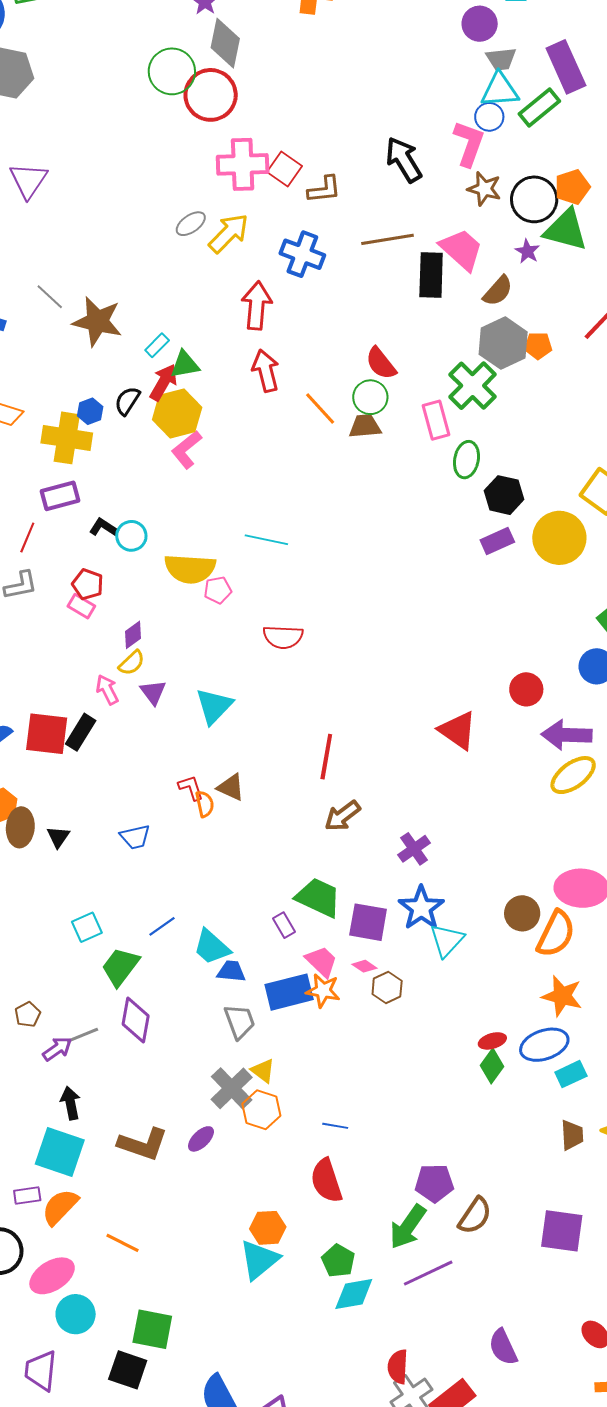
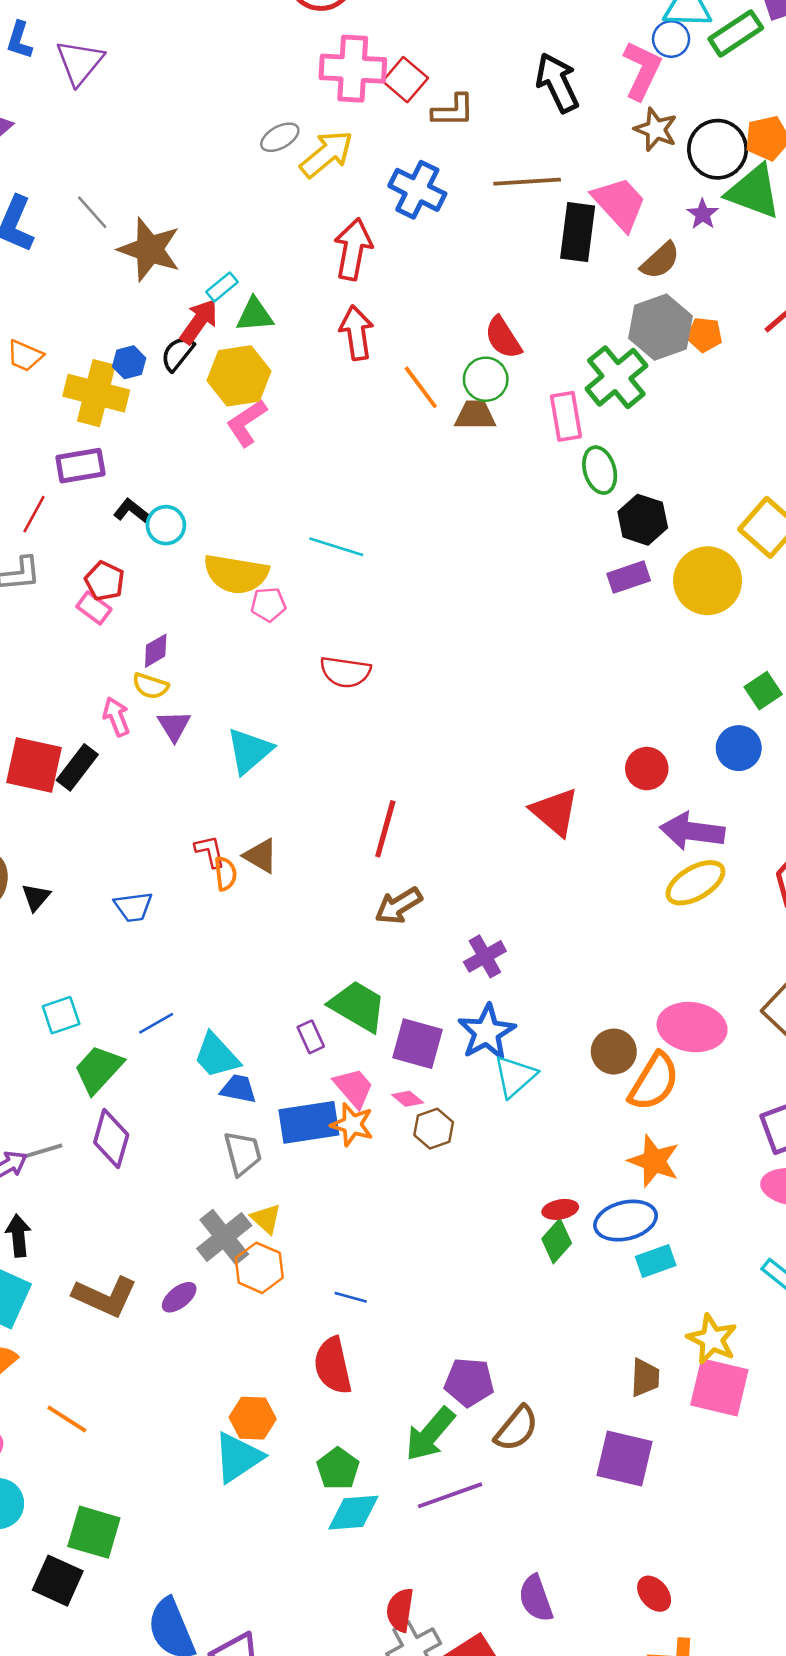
red arrow: (164, 382) -> (199, 321), moved
green ellipse: (466, 460) -> (600, 470), turned -33
yellow semicircle: (132, 663) -> (150, 686), turned 56
brown trapezoid: (572, 1135) -> (645, 1378), moved

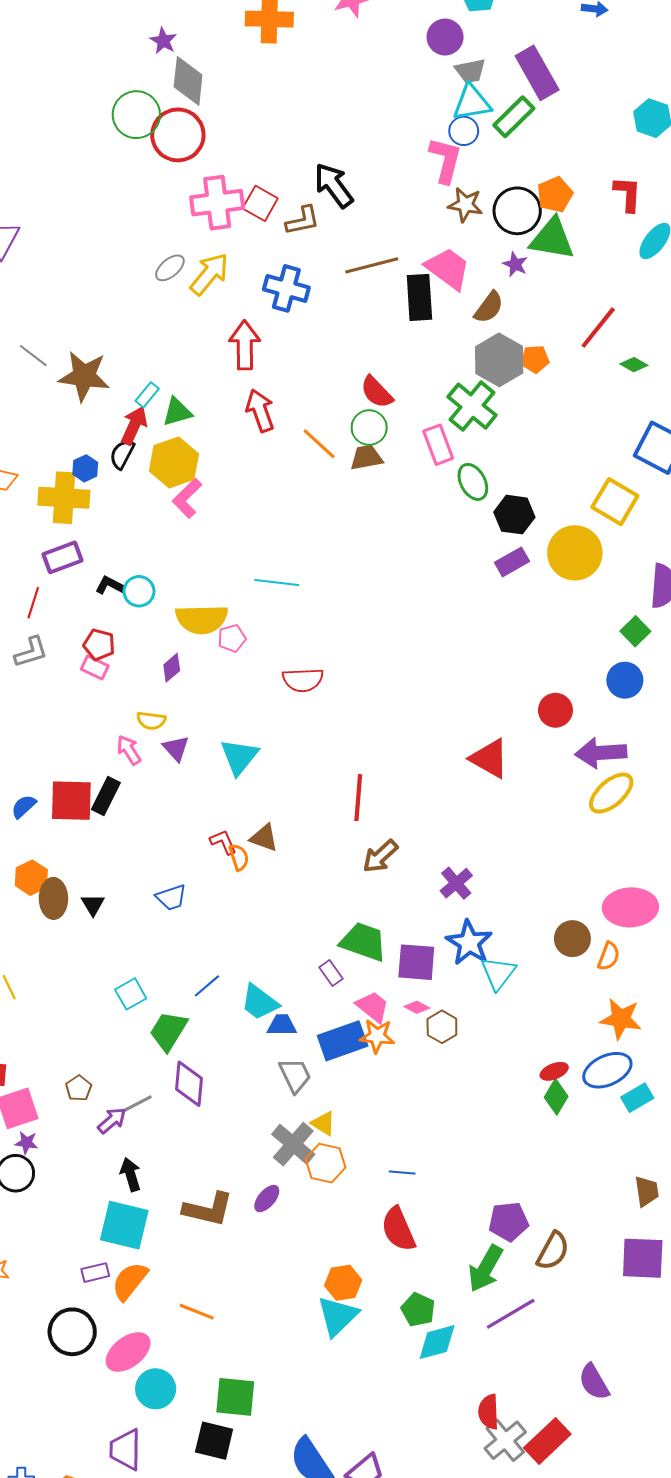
black arrow: (557, 83) -> (334, 185), moved
purple diamond: (156, 651) -> (172, 668), moved
orange semicircle: (654, 1082) -> (609, 956), size x0.6

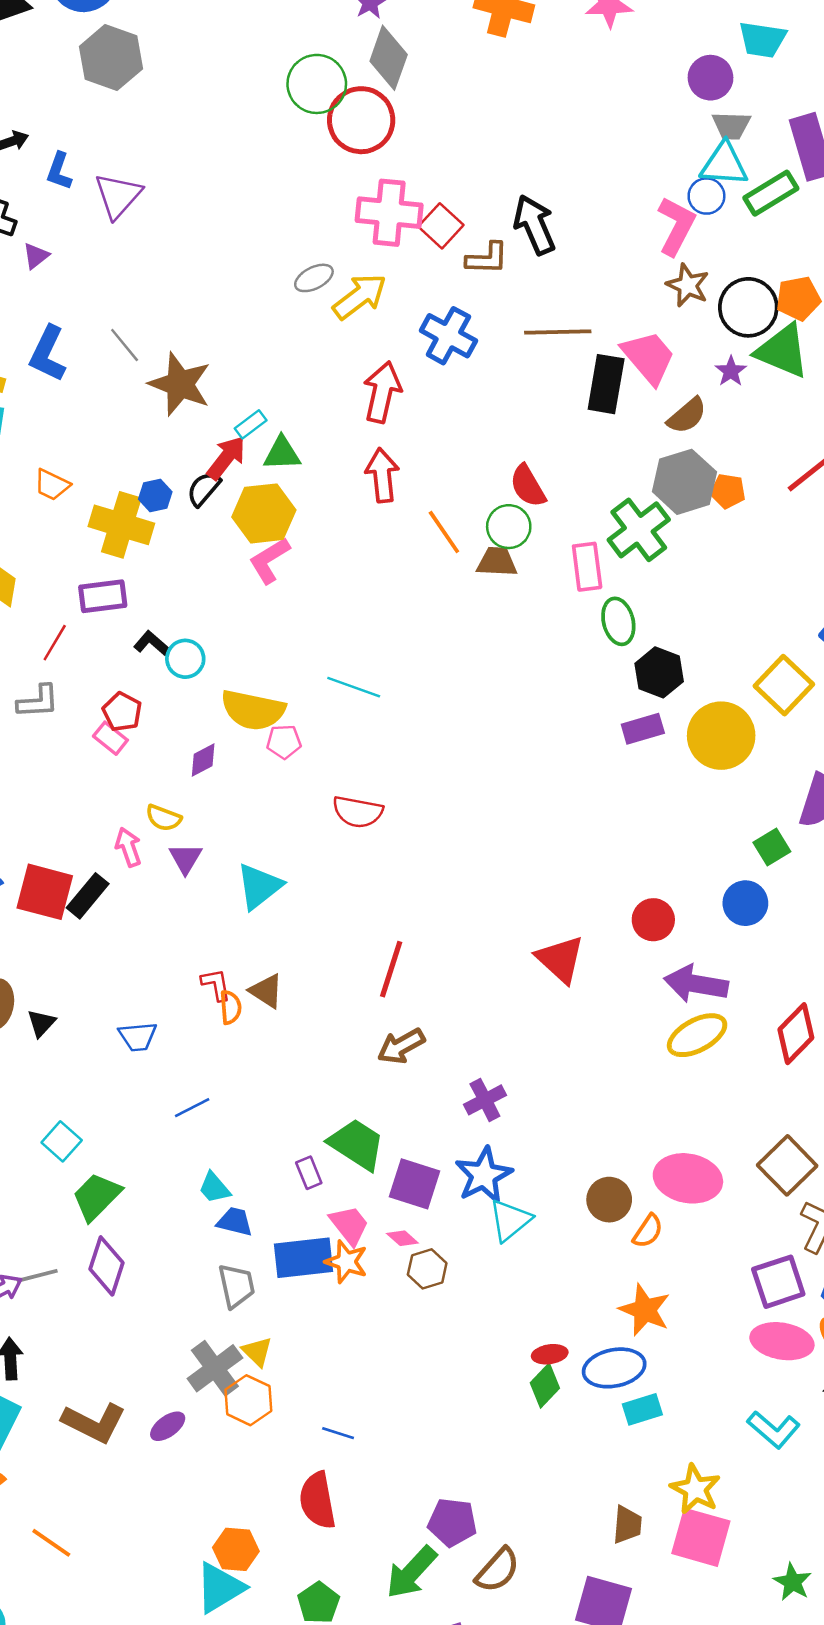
blue line: (207, 986) -> (192, 1108), moved
cyan square: (131, 994) -> (62, 1141), turned -32
cyan trapezoid: (260, 1002) -> (214, 1188), size x0.7

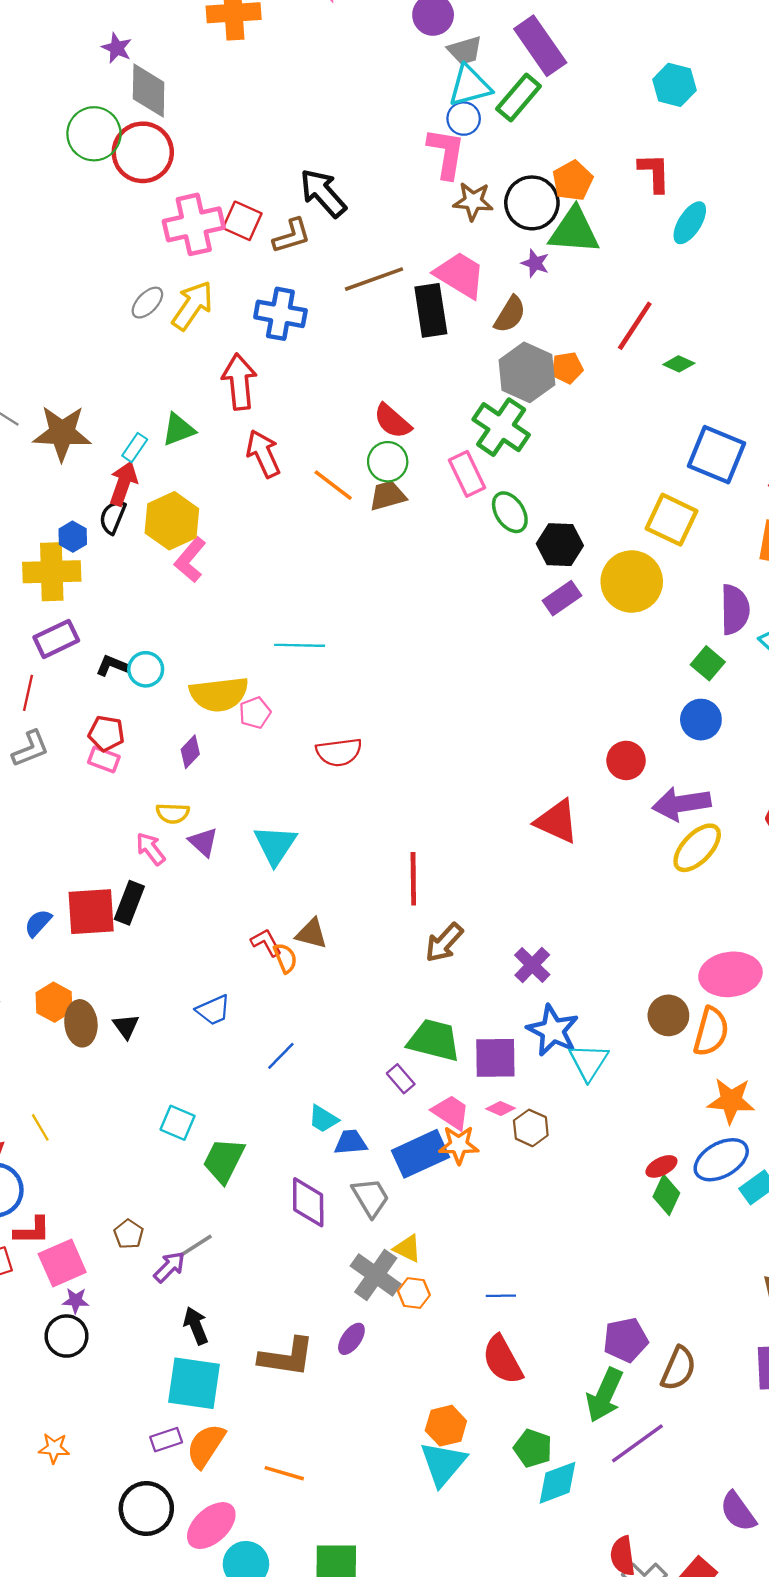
green triangle: (282, 453) -> (178, 430), moved
orange semicircle: (648, 1231) -> (711, 1032), size x1.5
purple diamond: (106, 1266) -> (308, 1202), moved
orange hexagon: (248, 1400) -> (414, 1293), size x0.7

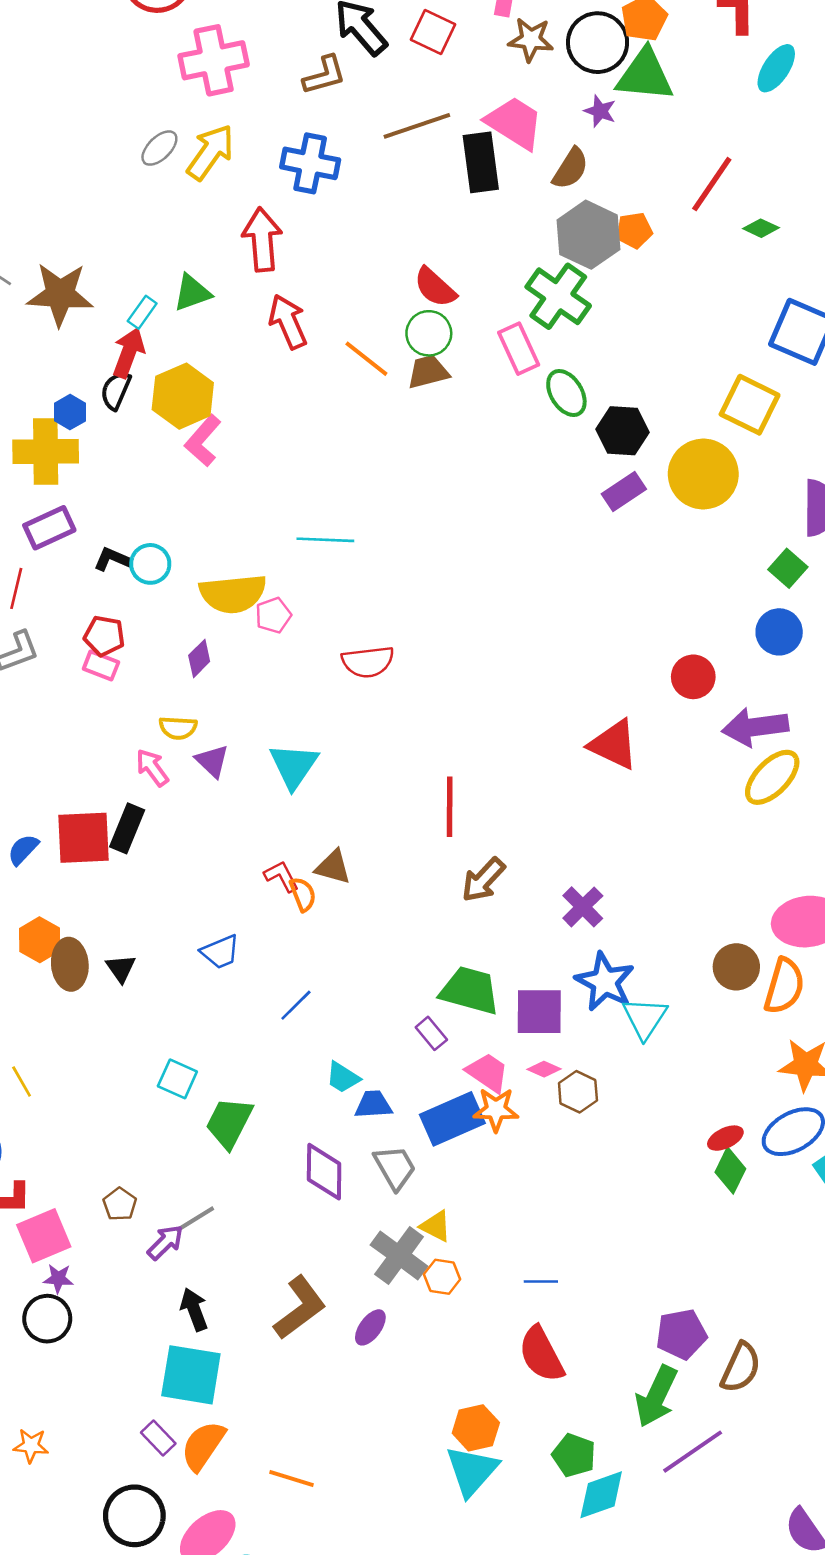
red square: (242, 221) -> (433, 32), moved
brown L-shape: (287, 1357) -> (300, 1308), moved, turned -46
purple rectangle: (166, 1440) -> (158, 1438), turned 64

